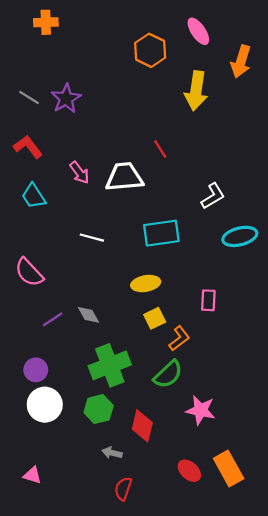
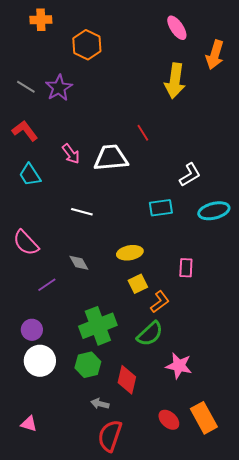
orange hexagon: (150, 50) -> (87, 45), moved
cyan rectangle: (161, 233) -> (161, 208), moved, size x0.7
gray diamond: (88, 315) -> (79, 263), moved
red semicircle: (123, 489) -> (110, 436), size x1.5

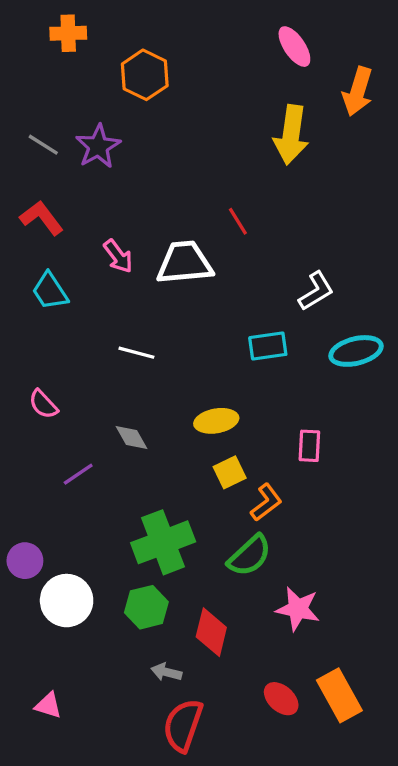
pink semicircle: (26, 243) -> (43, 404), size x0.7
purple circle: (32, 330) -> (25, 561), moved

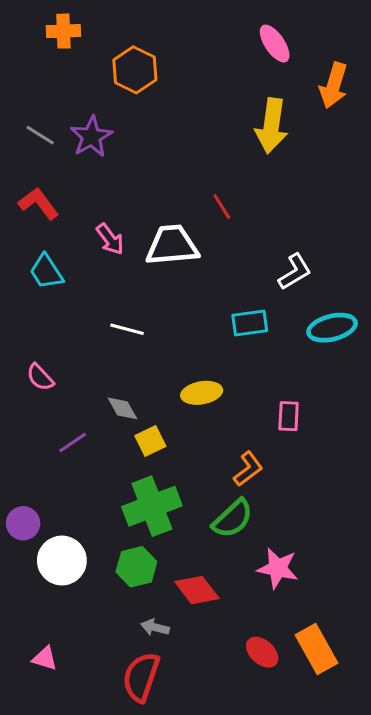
yellow square: (230, 472) -> (150, 441), moved
red diamond: (211, 632) -> (197, 590), turned -51
red semicircle: (183, 725) -> (141, 677), moved

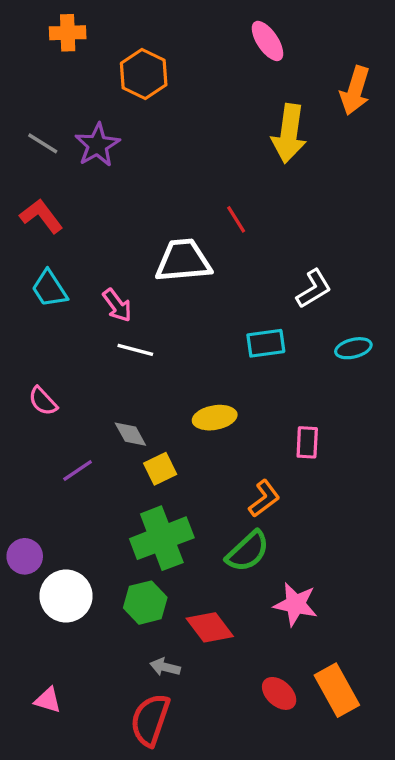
pink ellipse: (275, 43) -> (268, 41), moved
pink arrow: (110, 239) -> (117, 305), moved
cyan ellipse: (332, 328) -> (353, 348), size x0.7

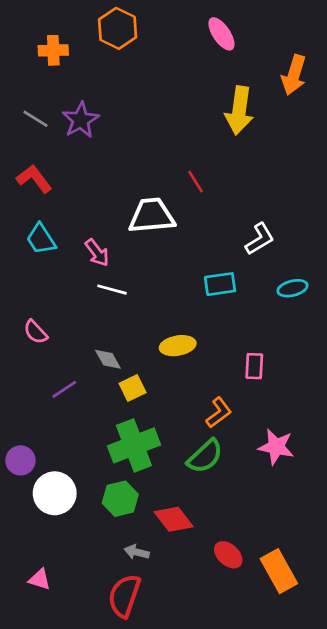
orange cross: (68, 33) -> (53, 50), moved
orange hexagon: (144, 74) -> (118, 28), moved
pink star: (296, 604) -> (276, 447), moved
red ellipse: (279, 693) -> (228, 555), moved

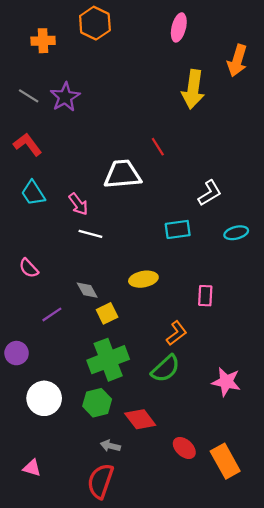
pink ellipse: (221, 34) -> (179, 27), turned 48
pink star: (276, 447) -> (226, 382), moved
purple circle: (20, 460) -> (17, 353), moved

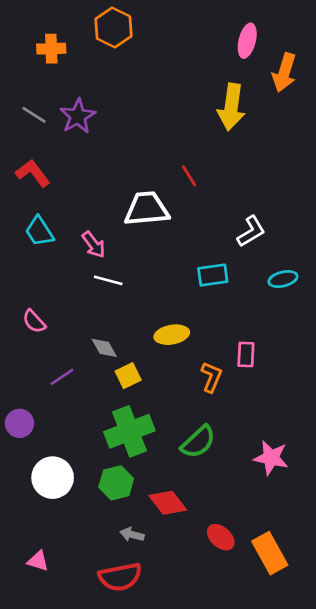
pink ellipse: (179, 27) -> (247, 41), moved
orange L-shape: (177, 333) -> (211, 377), moved, turned -30
red semicircle: (100, 481) -> (120, 577), turned -120

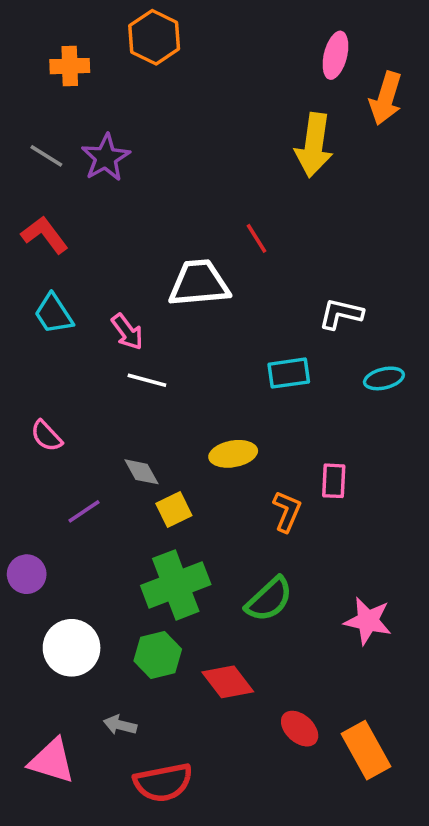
white L-shape: (251, 231) -> (341, 314), turned -136
gray arrow: (132, 535) -> (120, 725), moved
pink triangle: (38, 561) -> (52, 761), size x1.6

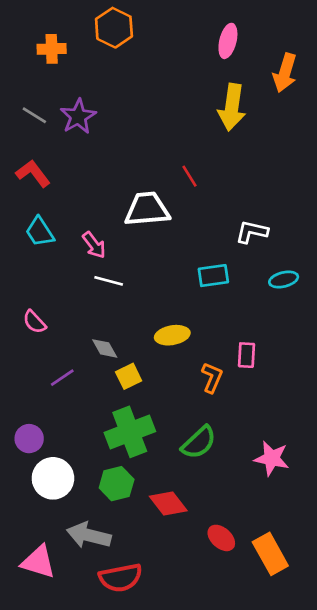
pink ellipse: (335, 55) -> (228, 41), moved
purple circle: (27, 574) -> (29, 439), moved
gray arrow: (120, 725) -> (89, 535), size x1.8

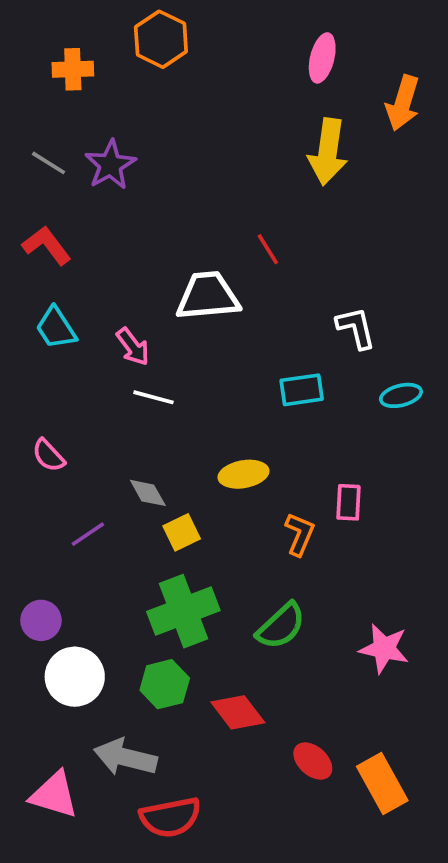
white L-shape: (252, 232) -> (356, 328), turned 64

